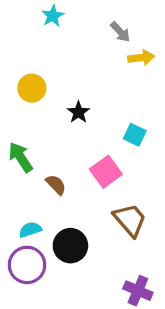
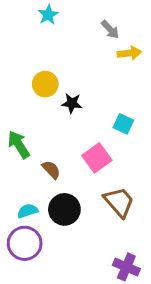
yellow circle: (32, 88) -> (45, 84), moved
black star: (78, 112) -> (72, 103), turned -30
black circle: (70, 246) -> (64, 209), moved

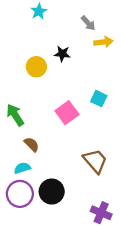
black star: (72, 103) -> (62, 54), moved
pink square: (97, 158) -> (67, 113), moved
brown semicircle: (51, 170) -> (32, 144), moved
black circle: (64, 209) -> (52, 192), moved

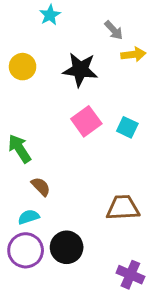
black star: (62, 54) -> (80, 70), size x1.6
yellow circle: (36, 67) -> (23, 67), moved
pink square: (67, 113) -> (86, 121), moved
brown trapezoid: (95, 161) -> (123, 208), turned -52

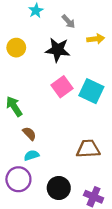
gray arrow: (114, 30) -> (69, 21), moved
cyan square: (127, 127) -> (91, 91), size x1.6
cyan semicircle: (29, 217) -> (32, 155), moved
black circle: (67, 247) -> (59, 188), moved

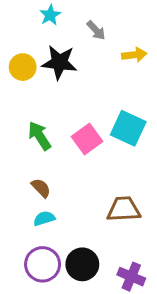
black star: (58, 50) -> (59, 62), moved
pink square: (62, 87) -> (87, 139), moved
green arrow: (14, 106) -> (39, 136), moved
purple circle: (18, 179) -> (43, 264), moved

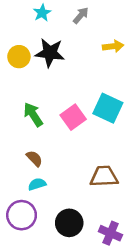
gray arrow: (96, 30) -> (81, 15), moved, turned -96
purple circle: (43, 264) -> (22, 215), moved

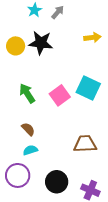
gray arrow: (81, 15) -> (58, 12), moved

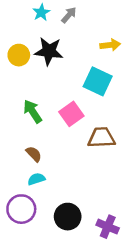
cyan square: (88, 88) -> (98, 81), moved
brown trapezoid: (85, 144) -> (101, 138), moved

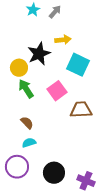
yellow arrow: (110, 45) -> (63, 40), moved
black star: (49, 51) -> (39, 54), moved, turned -30
yellow circle: (19, 55) -> (19, 68), moved

